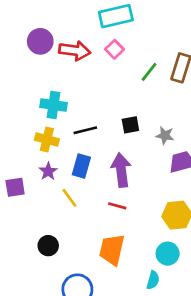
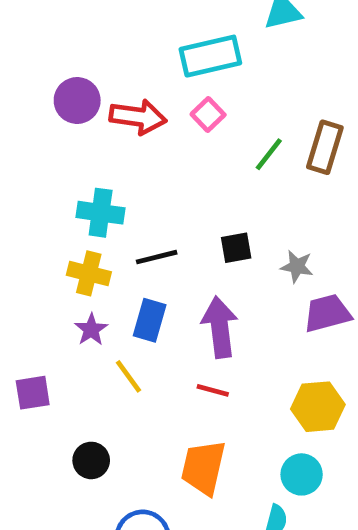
purple square: (15, 187) -> (33, 393), moved

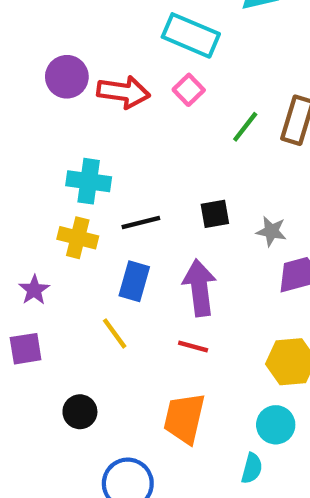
cyan rectangle: (210, 56) -> (191, 35), turned 36
purple star: (91, 330) -> (34, 290), moved

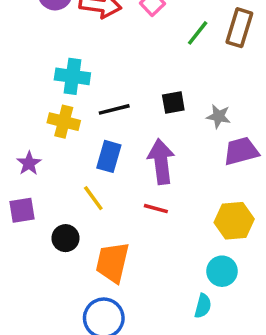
black circle: (80, 412) -> (65, 238), moved
orange trapezoid: (184, 418) -> (112, 262), moved

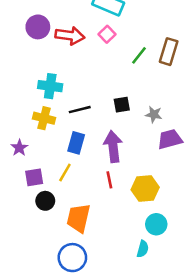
yellow line: (93, 198) -> (65, 172), turned 66
red line: (156, 209) -> (109, 180), turned 63
purple square: (22, 210) -> (34, 177), moved
yellow hexagon: (234, 221) -> (145, 188), moved

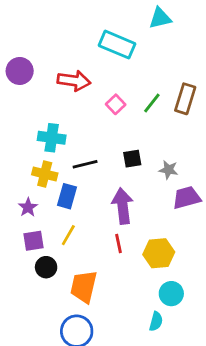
purple circle: (38, 27) -> (20, 71), moved
pink square: (107, 34) -> (116, 104), moved
blue rectangle: (76, 143) -> (67, 196), moved
purple star: (19, 148) -> (28, 207), moved

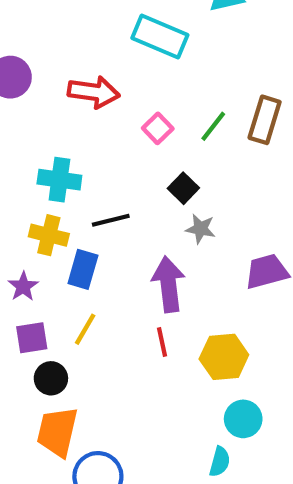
black square: (132, 159) -> (183, 188), moved, turned -36
gray star: (169, 170) -> (200, 229), moved
orange trapezoid: (84, 287) -> (57, 432), moved

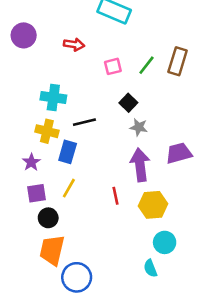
red arrow: (94, 92) -> (74, 44), size x0.7
pink square: (158, 128) -> (113, 66), turned 30
purple arrow: (168, 284) -> (140, 165), moved
cyan semicircle: (220, 462) -> (150, 268), turned 144

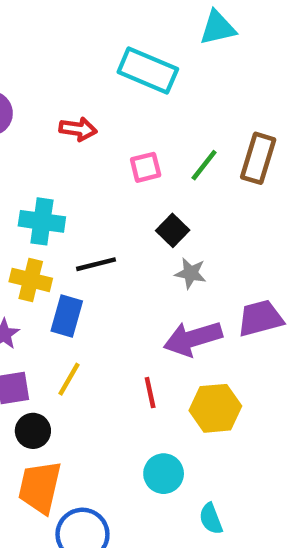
purple arrow: (140, 165) -> (193, 339), turned -100
cyan circle: (165, 242) -> (164, 474), moved

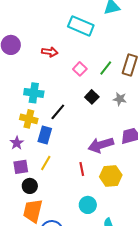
pink square: (146, 167) -> (80, 69), turned -32
black line: (96, 264) -> (58, 112), turned -36
gray star: (191, 273) -> (120, 99), moved

